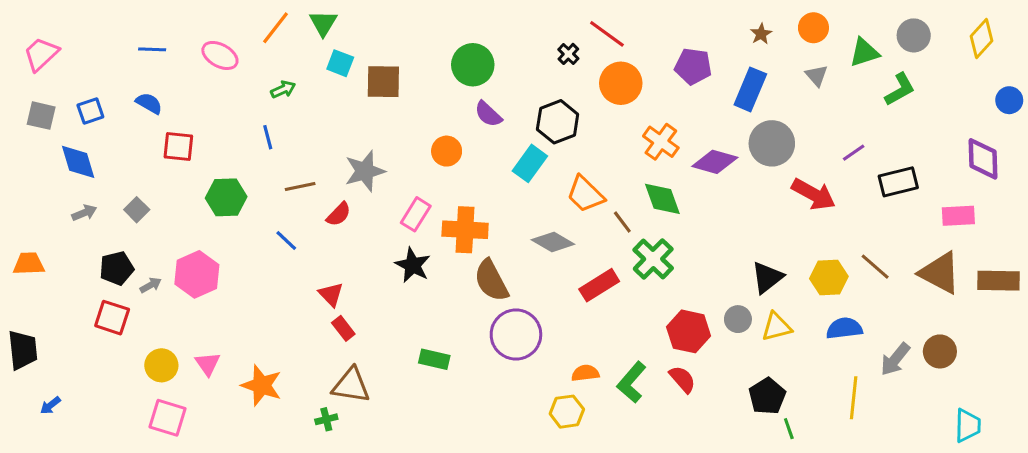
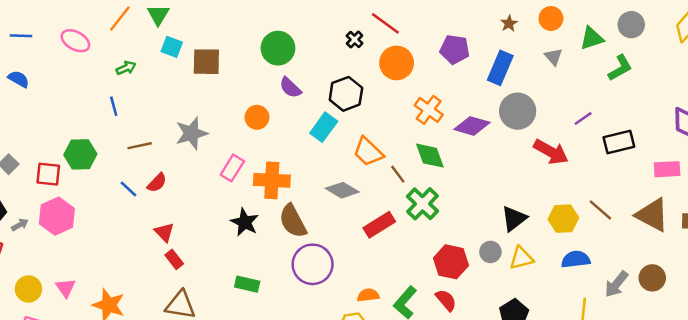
red square: (178, 146) -> (48, 174), moved
red semicircle: (339, 214) -> (157, 183), moved
black star: (413, 265) -> (245, 222), moved

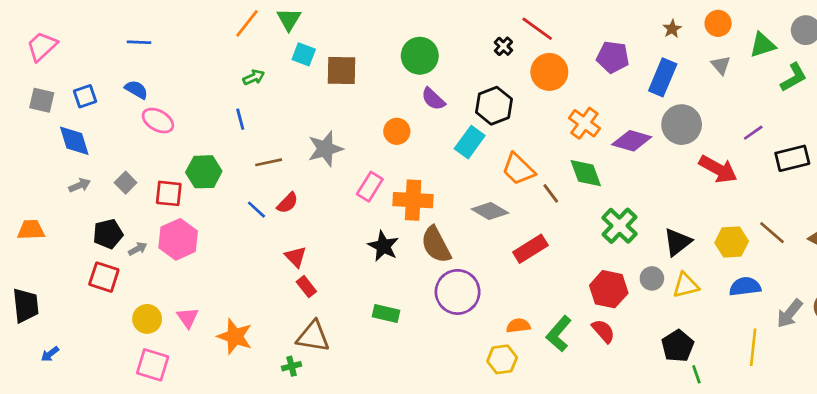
pink ellipse: (75, 41) -> (158, 121), moved
green cross: (422, 204) -> (620, 226), moved

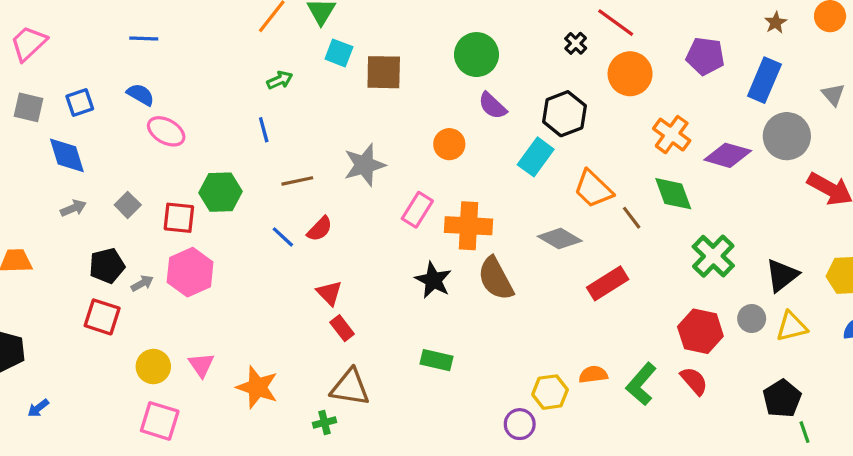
gray triangle: (721, 65) -> (833, 95), moved
purple circle: (458, 292) -> (520, 424), moved, size x0.6
yellow hexagon: (502, 359) -> (550, 392), moved

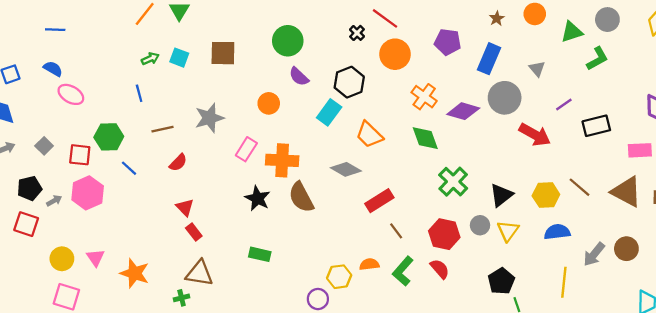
cyan square: (339, 53) -> (179, 58), moved
brown line: (632, 218) -> (396, 231), moved
blue line: (283, 237) -> (129, 168), moved
yellow triangle: (792, 327) -> (508, 231), turned -40

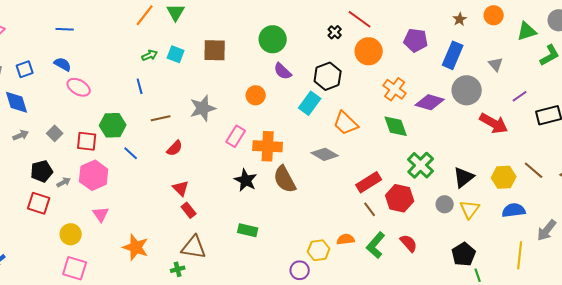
red rectangle: (379, 201) -> (369, 182), moved
red hexagon: (444, 234) -> (400, 198), moved
pink triangle: (95, 258) -> (101, 214), moved

